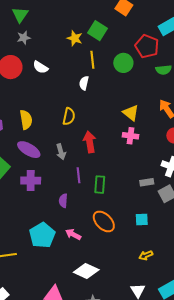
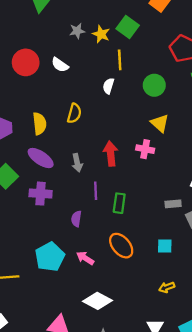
gray star: (24, 38) -> (77, 31), moved
green circle: (123, 63) -> (154, 85), moved
yellow semicircle: (69, 116) -> (74, 113), moved
pink cross: (130, 136) -> (145, 149), moved

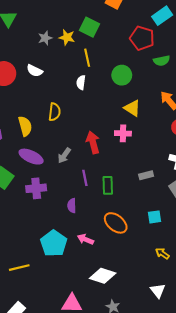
gray arrow: (77, 163) -> (64, 155), turned 56
gray rectangle: (173, 204) -> (146, 175), moved
yellow arrow: (167, 287) -> (162, 253), turned 64

